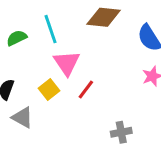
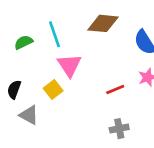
red line: (86, 89) -> (115, 89), moved, turned 30

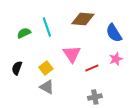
pink triangle: (69, 65) -> (72, 54), moved
gray triangle: (29, 115) -> (47, 87), moved

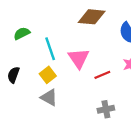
cyan line: (47, 27) -> (50, 49), moved

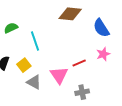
pink triangle: (79, 58) -> (59, 75), moved
yellow square: (48, 75) -> (24, 65), moved

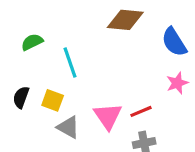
red line: (79, 63) -> (141, 111), moved
yellow square: (24, 65) -> (53, 100), turned -32

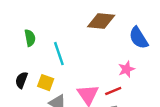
green semicircle: (32, 42) -> (30, 38), turned 105
pink star: (177, 83) -> (126, 69), moved

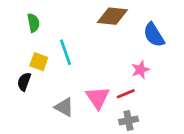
green semicircle: (30, 38) -> (33, 23), moved
yellow square: (46, 83) -> (39, 62), moved

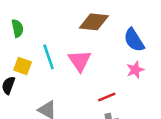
pink star: (140, 70) -> (135, 70), moved
pink triangle: (98, 98) -> (80, 61), moved

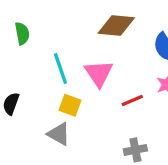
yellow square: (23, 66) -> (70, 105), moved
red line: (107, 97) -> (132, 100), moved

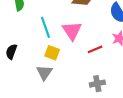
gray triangle: (59, 134) -> (44, 73), turned 35

